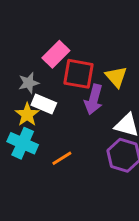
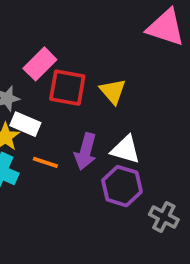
purple arrow: (94, 99) -> (85, 151), moved
orange line: (62, 158) -> (45, 162), moved, turned 50

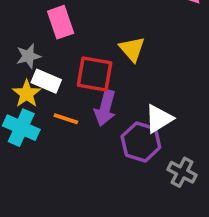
pink rectangle: (40, 64) -> (61, 22), turned -64
red square: (67, 88) -> (94, 74), moved
white triangle: (126, 150) -> (159, 119), moved, turned -48

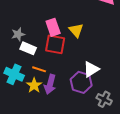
pink rectangle: (61, 22) -> (53, 27), moved
yellow star: (27, 94) -> (34, 85), moved
purple arrow: (105, 108) -> (50, 84), moved

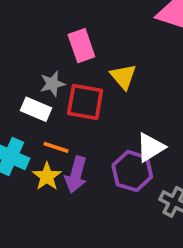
pink rectangle: (53, 27) -> (81, 46), moved
gray star: (18, 34) -> (52, 84), moved

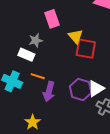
red square: (85, 102) -> (86, 49), moved
white triangle: (150, 147) -> (96, 88), moved
yellow star: (47, 176) -> (33, 122), moved

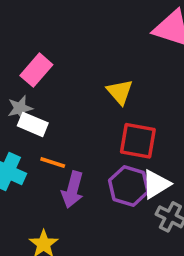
pink rectangle: (52, 19) -> (36, 70), moved, turned 60
gray star: (36, 40) -> (20, 108), moved
red square: (86, 49) -> (138, 141), moved

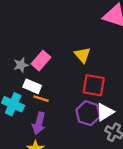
pink rectangle: (36, 70) -> (41, 61), moved
white rectangle: (33, 124) -> (32, 86), moved
purple arrow: (73, 190) -> (39, 123), moved

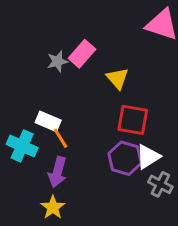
pink rectangle: (41, 61) -> (82, 54), moved
gray star: (21, 65) -> (57, 61), moved
orange line: (41, 99) -> (61, 138), turned 40

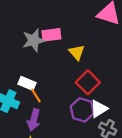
pink rectangle: (82, 54) -> (51, 35), turned 42
gray star: (57, 61) -> (34, 40), size x1.5
red square: (133, 120) -> (88, 82), turned 35

